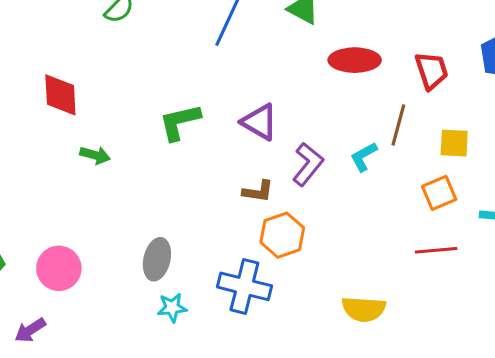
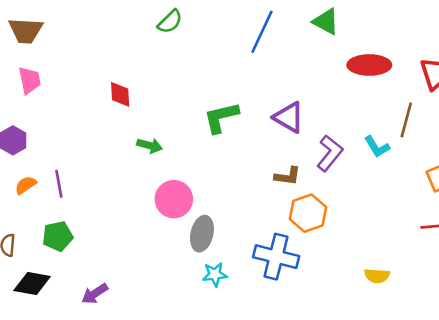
red diamond: (60, 95) -> (120, 94), size x0.7
cyan L-shape: (364, 157) -> (377, 147), turned -92
pink circle: (59, 268) -> (174, 199), moved
yellow semicircle: (364, 309) -> (377, 276), size x0.7

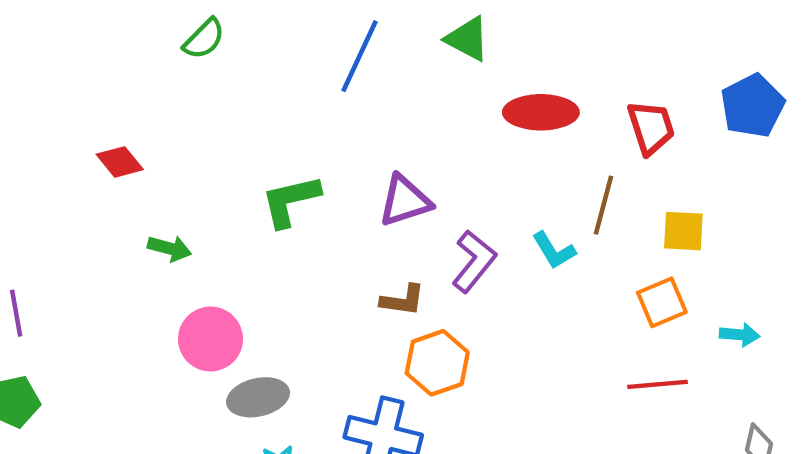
red diamond: (120, 94) -> (120, 162), turned -36
purple triangle: (289, 117) -> (405, 201), turned -48
gray ellipse: (202, 234) -> (258, 397), turned 64

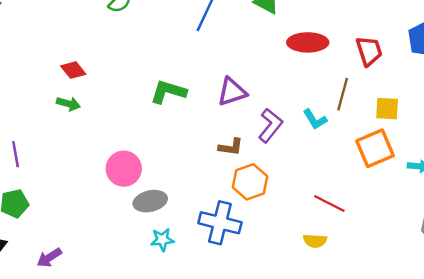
green L-shape: (290, 201) -> (168, 92), turned 30
green arrow: (169, 248) -> (68, 104), moved
orange square: (662, 302) -> (375, 148), size x1.4
red line: (657, 384) -> (329, 204), moved, turned 32

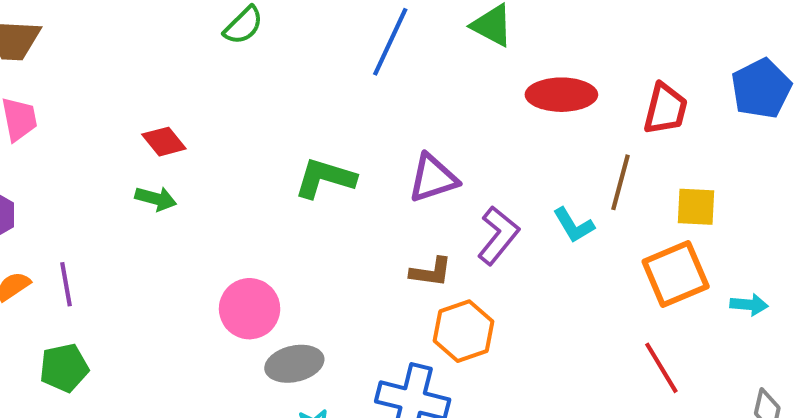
red trapezoid: (369, 51) -> (665, 109), turned 32
red line: (329, 204) -> (661, 368), moved, turned 32

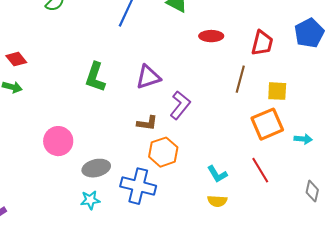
red ellipse: (561, 95) -> (211, 36), size x0.7
green L-shape: (325, 178) -> (95, 77), turned -88
cyan L-shape: (574, 225) -> (217, 174), moved
gray ellipse: (294, 364) -> (96, 168), moved

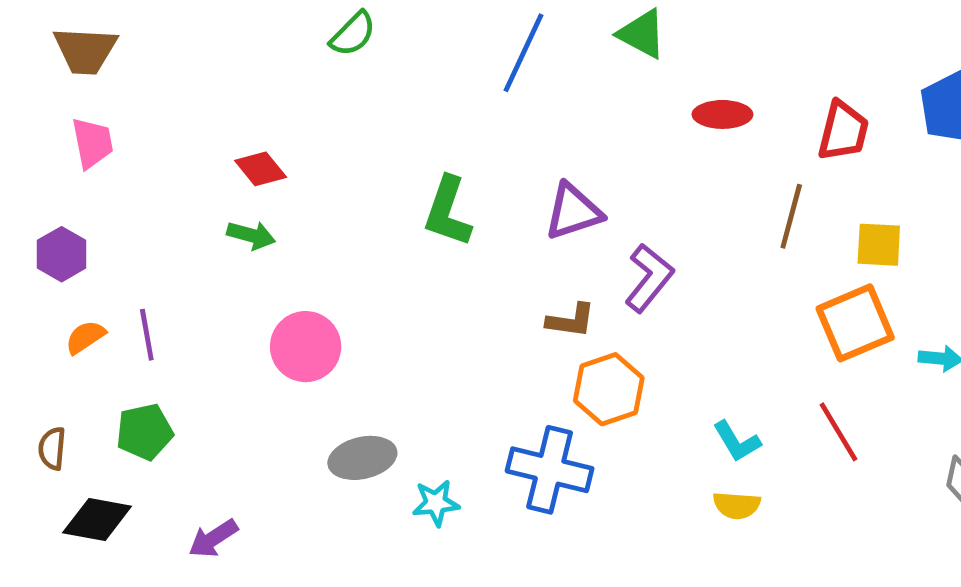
pink circle: (58, 141) -> (306, 347), moved
gray ellipse: (96, 168) -> (362, 458), moved

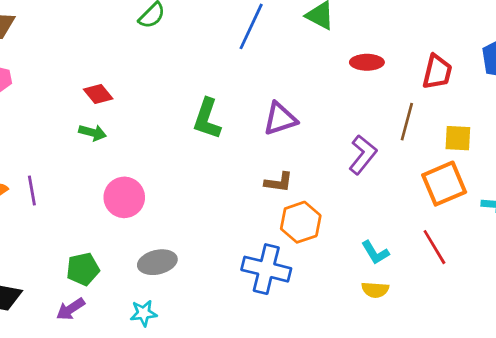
purple L-shape: (649, 278) -> (363, 155), moved
green pentagon: (144, 432) -> (83, 269), moved
cyan star: (436, 503) -> (144, 313), moved

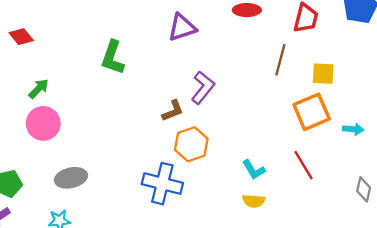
purple triangle: (280, 119) -> (182, 27), moved
green arrow: (93, 133) -> (39, 89), moved, turned -60
purple L-shape: (363, 155) -> (203, 88), moved
brown L-shape: (279, 182) -> (173, 111), turned -30

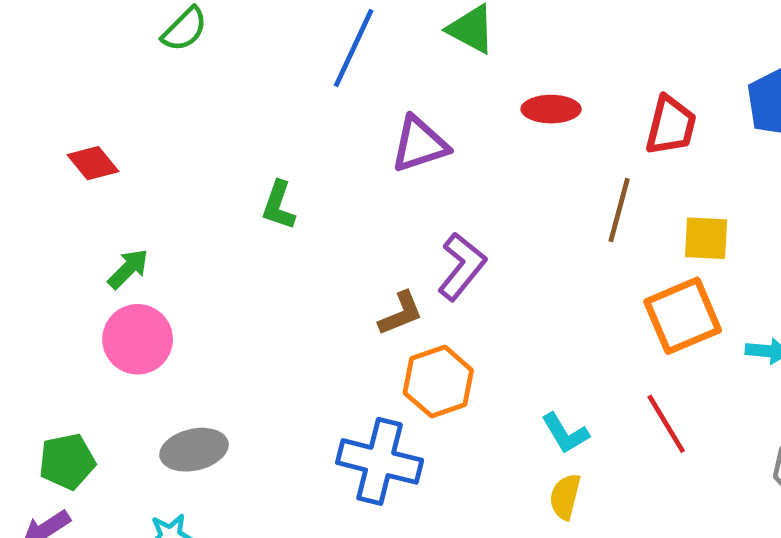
green L-shape: (113, 57) -> (279, 205), size x0.7
yellow semicircle: (254, 201) -> (565, 497), turned 100

